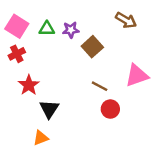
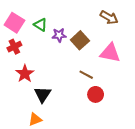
green triangle: (47, 29) -> (40, 25), turned 32
purple star: (71, 30) -> (59, 35), moved
pink triangle: (137, 75) -> (110, 53), moved, turned 30

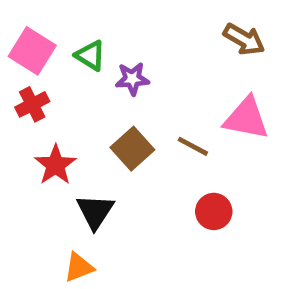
brown square: (80, 40) -> (132, 149), moved
brown line: (86, 75) -> (193, 146), moved

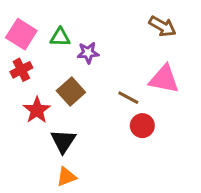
green triangle: (90, 56) -> (60, 37), turned -30
brown square: (132, 149) -> (71, 92), moved
red circle: (214, 211) -> (142, 126), moved
orange triangle: (79, 267) -> (66, 177), moved

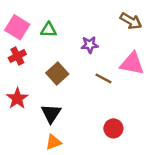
purple star: (88, 53) -> (90, 45), moved
red star: (37, 110) -> (17, 98), moved
red circle: (142, 126) -> (113, 128), moved

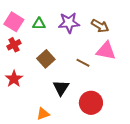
brown arrow: (131, 21) -> (100, 26), moved
purple star: (90, 45) -> (69, 23), moved, size x1.5
black triangle: (51, 113) -> (61, 88), moved
red circle: (113, 128) -> (91, 103), size x1.5

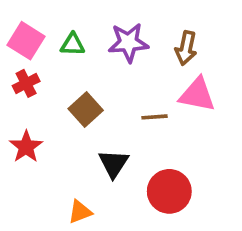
brown arrow: (100, 26) -> (186, 48), turned 72
brown line: (83, 63) -> (154, 117), turned -32

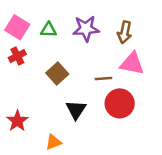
red star: (26, 147) -> (17, 121), moved
red circle: (169, 191) -> (120, 103), moved

